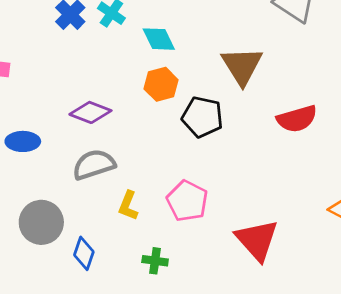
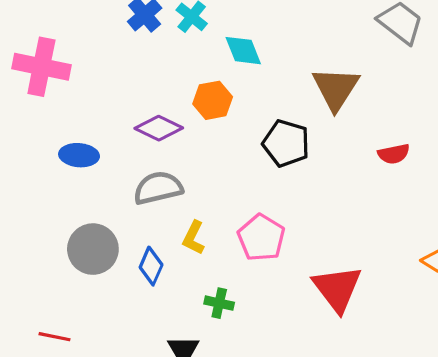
orange hexagon: (161, 84) -> (213, 100), moved
red semicircle: (297, 119) -> (394, 154), size x0.7
blue diamond: (84, 253) -> (151, 266), moved

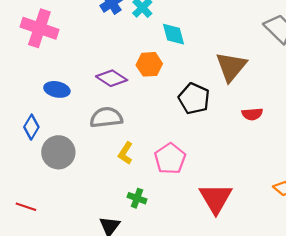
red semicircle: (394, 154) -> (252, 114), moved
blue diamond: (151, 266) -> (31, 127), moved

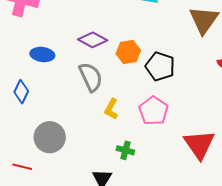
orange hexagon: (149, 64) -> (128, 52), moved
black pentagon: (194, 99) -> (160, 66), moved
gray semicircle: (106, 117) -> (91, 77), turned 76
gray circle: (58, 152) -> (50, 137), moved

